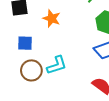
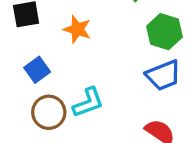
blue square: (25, 43) -> (37, 70), turned -35

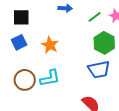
orange star: (77, 29) -> (50, 45), moved
blue square: (37, 70) -> (19, 42), moved

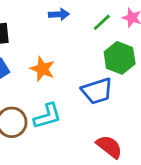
blue trapezoid: (99, 69) -> (97, 91), moved

